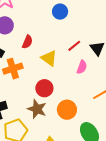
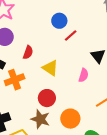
red line: (74, 46) -> (71, 36), moved

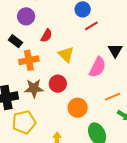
pink semicircle: (83, 75) -> (98, 67), size x1.5
brown star: (40, 119) -> (34, 88), moved, turned -30

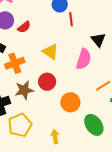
red line: (91, 26) -> (71, 19), turned -56
red semicircle: (47, 36) -> (24, 27), moved, turned 32

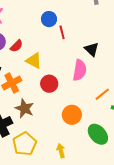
yellow triangle: (51, 52) -> (34, 61), moved
red circle: (47, 82) -> (49, 84), moved
brown star: (24, 90) -> (24, 108), turned -30

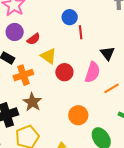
red circle: (49, 84) -> (64, 72), moved
orange line: (102, 94) -> (111, 88), moved

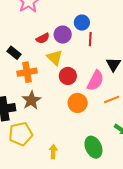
purple circle: (15, 32) -> (63, 35), moved
orange circle: (78, 115) -> (78, 103), moved

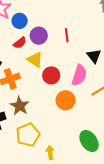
blue circle: (82, 23) -> (20, 21), moved
yellow pentagon: (21, 134) -> (28, 135), moved

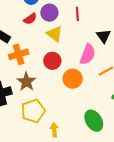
yellow triangle: (35, 60) -> (55, 34), moved
red circle: (51, 75) -> (52, 61), moved

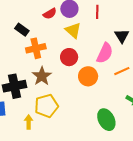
yellow arrow: (54, 130) -> (29, 122), moved

